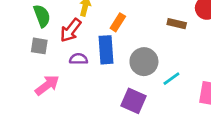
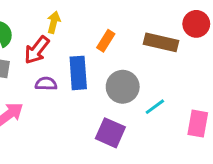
orange rectangle: (118, 22) -> (106, 41), moved
brown rectangle: (177, 24) -> (161, 42), size x1.5

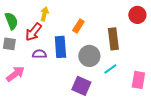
brown rectangle: (161, 42) -> (113, 39), moved, turned 70

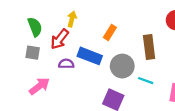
blue rectangle: (60, 47) -> (90, 56), turned -65
cyan line: (110, 69) -> (146, 81), turned 56

